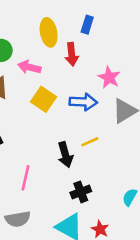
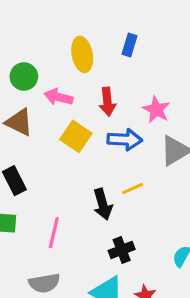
red arrow: (72, 54) -> (107, 102), moved

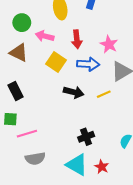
yellow line: (133, 188) -> (104, 94), moved
black arrow: (103, 204) -> (74, 92), moved, turned -60
pink line: (54, 233) -> (27, 134), moved, turned 60

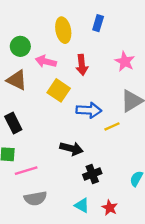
pink star: (109, 44) -> (125, 61), moved
blue arrow: (88, 64) -> (89, 110), moved
black arrow: (74, 92) -> (71, 148), moved
cyan triangle: (77, 165) -> (82, 205), size x0.6

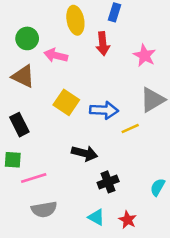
red arrow: (82, 65) -> (103, 44), moved
yellow square: (59, 90) -> (66, 102), moved

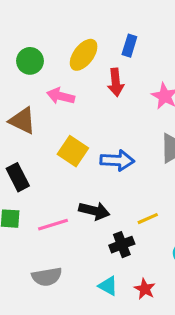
yellow ellipse: (75, 20) -> (84, 55), turned 48
green circle: (27, 38) -> (30, 61), moved
yellow line: (130, 128) -> (148, 219), moved
pink line: (34, 178) -> (53, 225), moved

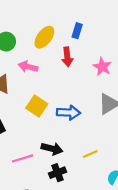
black cross: (122, 245) -> (57, 173), moved

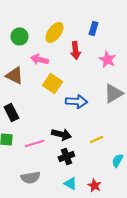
blue rectangle: (77, 31) -> (93, 28), moved
yellow square: (37, 106) -> (52, 84), moved

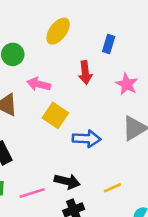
yellow ellipse: (54, 32) -> (58, 31), moved

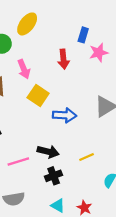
yellow ellipse: (58, 31) -> (27, 24), moved
pink arrow: (39, 84) -> (24, 69), turned -126
pink star: (127, 84) -> (99, 53), moved, turned 30

